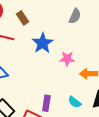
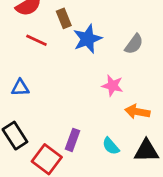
gray semicircle: (75, 16) -> (134, 44), moved
blue star: (43, 43) -> (87, 39), moved

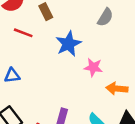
blue star: (87, 39) -> (68, 44), moved
gray semicircle: (134, 44) -> (105, 17), moved

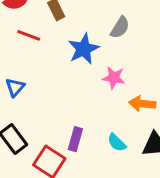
gray semicircle: (105, 17) -> (120, 27), moved
blue triangle: (12, 76) -> (15, 87), turned -42

